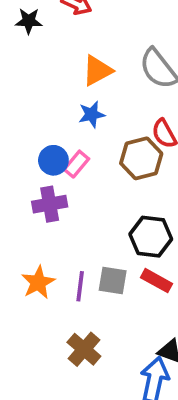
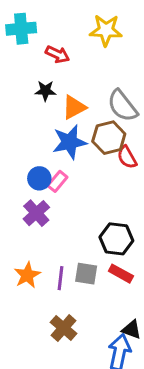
black star: (29, 21) -> (45, 91), moved
blue star: (92, 114) -> (70, 142), size x1.6
brown hexagon: (141, 158) -> (109, 138), moved
purple cross: (50, 204) -> (36, 213), turned -32

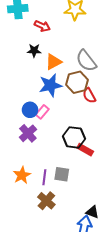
black hexagon: (116, 239) -> (74, 137), moved
red rectangle: (121, 274) -> (85, 150), moved
brown cross: (64, 328) -> (46, 201), moved

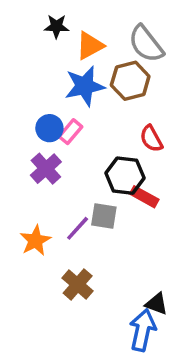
red semicircle: (89, 96) -> (151, 139), moved
gray square: (62, 174) -> (104, 216), moved
purple line: (44, 177) -> (78, 228), moved, turned 35

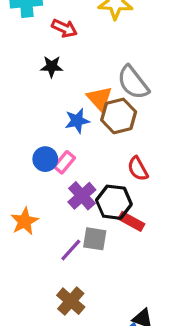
orange triangle: (90, 46) -> (100, 98), moved, turned -44
blue star: (85, 86) -> (77, 121), size x0.7
purple cross: (46, 169) -> (82, 196), moved
orange star: (35, 241) -> (24, 221), moved

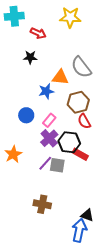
orange triangle: (100, 98) -> (60, 77), turned -42
brown hexagon: (119, 116) -> (78, 102), moved
pink rectangle: (64, 162) -> (49, 120), moved
purple line: (71, 250) -> (45, 163), moved
brown cross: (71, 301) -> (42, 204), turned -30

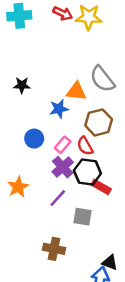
red arrow: (38, 33) -> (63, 13), moved
black star: (30, 57) -> (22, 85), moved
red semicircle: (84, 121) -> (85, 146), moved
gray square: (57, 165) -> (83, 217), moved

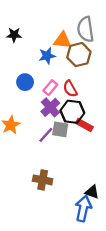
gray semicircle: (102, 79) -> (85, 29), turned 30
brown hexagon: (99, 122) -> (79, 55), moved
gray square: (83, 217) -> (60, 129), moved

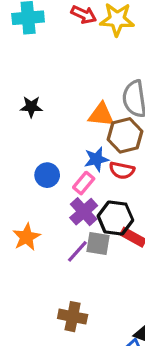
blue star: (47, 56) -> (96, 159), moved
red semicircle: (70, 89) -> (122, 170), moved, turned -49

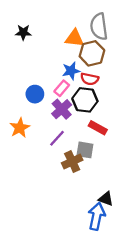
blue circle: (47, 175) -> (35, 94), moved
black hexagon: (115, 218) -> (85, 100), moved
gray square: (98, 243) -> (85, 150), moved
brown cross: (73, 317) -> (72, 162), moved, turned -36

